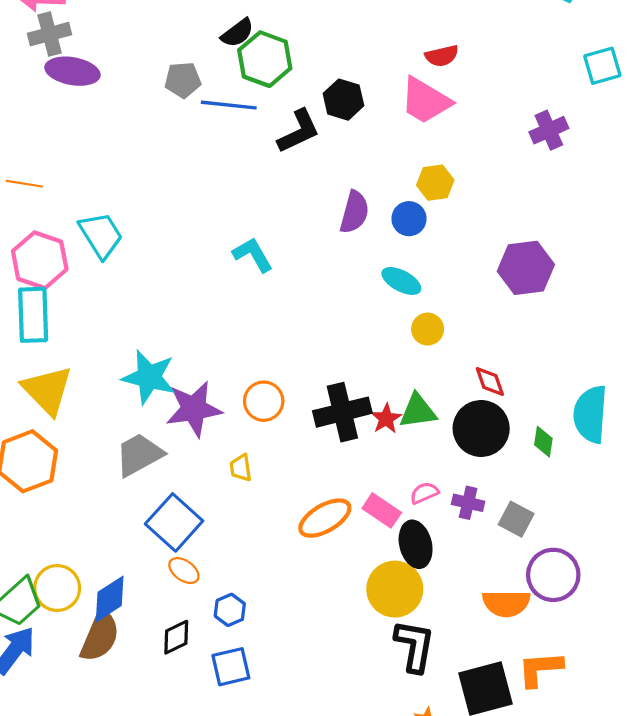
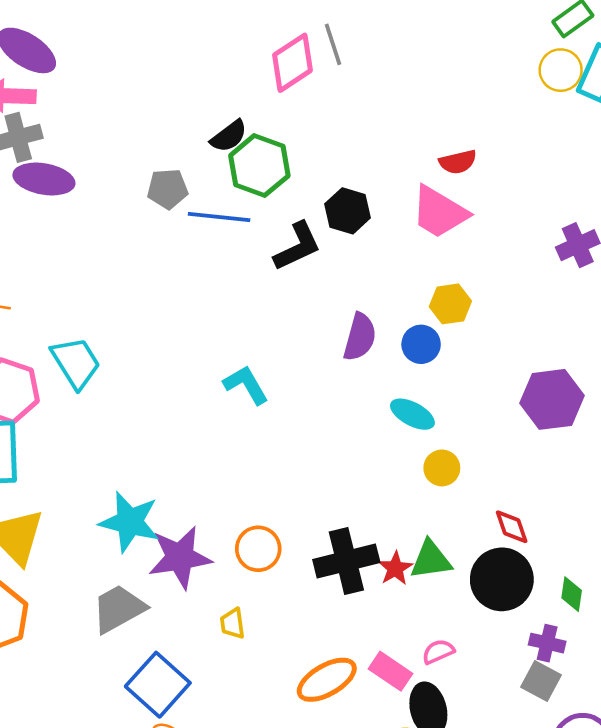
purple cross: (468, 503) -> (547, 643), moved

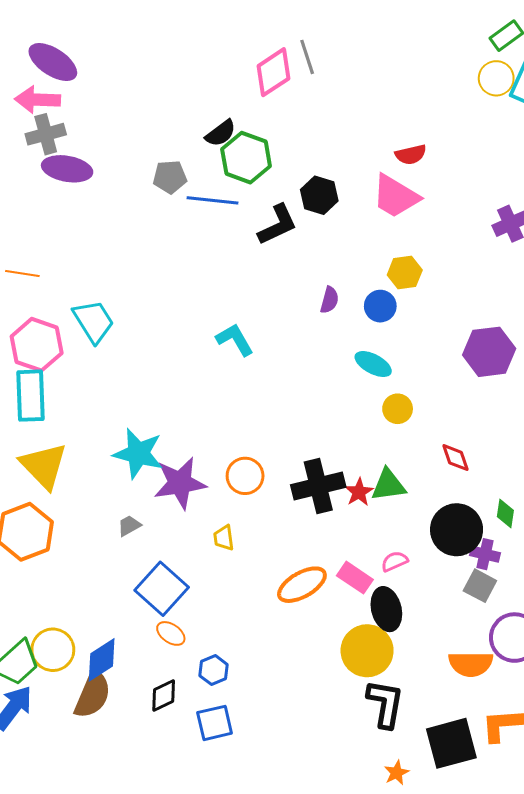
purple semicircle: (360, 337) -> (329, 300), size x0.7
black circle: (502, 579) -> (457, 530), moved
gray trapezoid: (119, 609) -> (129, 526), size x0.5

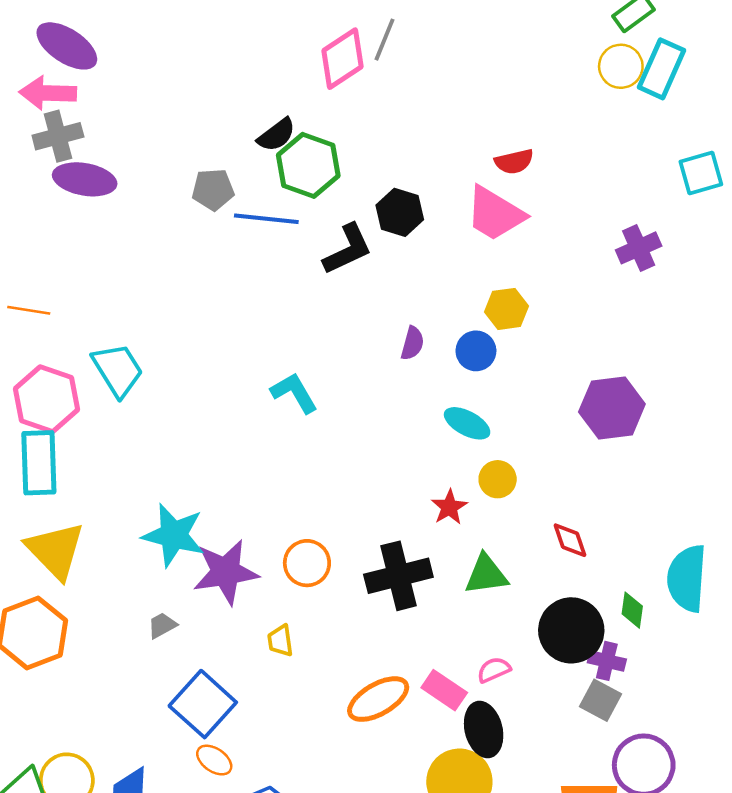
gray line: (307, 57) -> (384, 40), turned 40
red star: (359, 492) -> (449, 507), moved

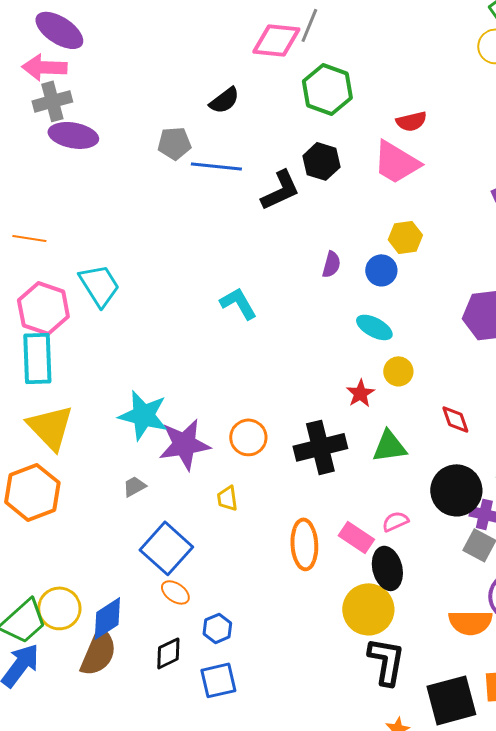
pink diamond: (343, 59) -> (276, 40), turned 39
green hexagon: (308, 165) -> (327, 89), moved
orange ellipse: (378, 699) -> (304, 544), turned -63

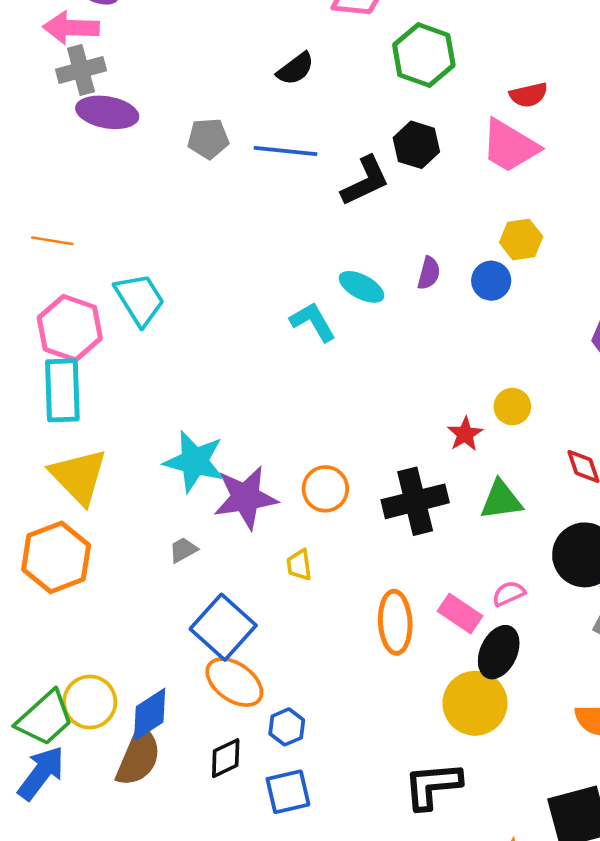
gray pentagon: (174, 143) -> (208, 139), moved
cyan ellipse: (374, 327) -> (362, 287), moved
black ellipse: (387, 568) -> (499, 652), turned 39
orange ellipse: (175, 592) -> (234, 682), size x1.6
black L-shape: (386, 661) -> (433, 786), moved, turned -105

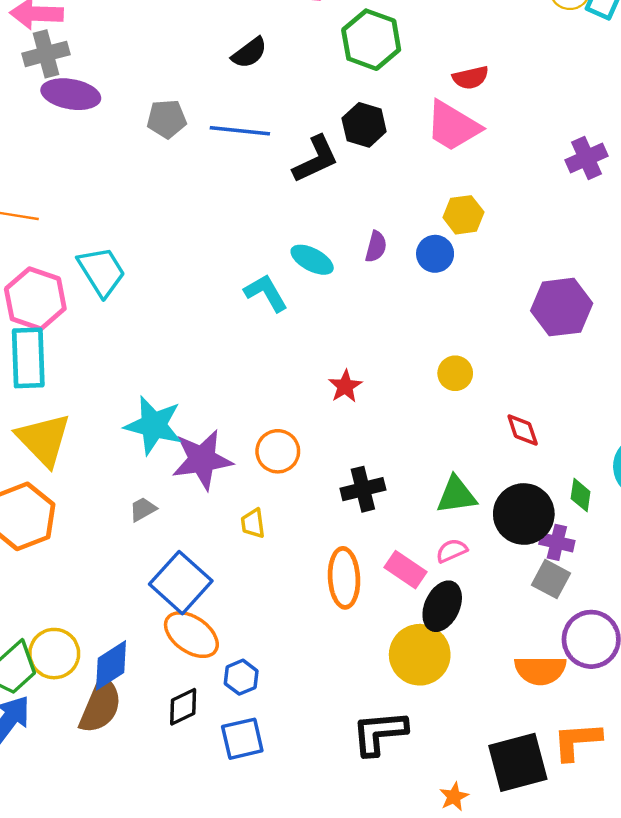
red star: (465, 434) -> (345, 386), moved
green triangle: (501, 500) -> (456, 495), moved
black cross: (415, 501) -> (363, 489), moved, size x0.7

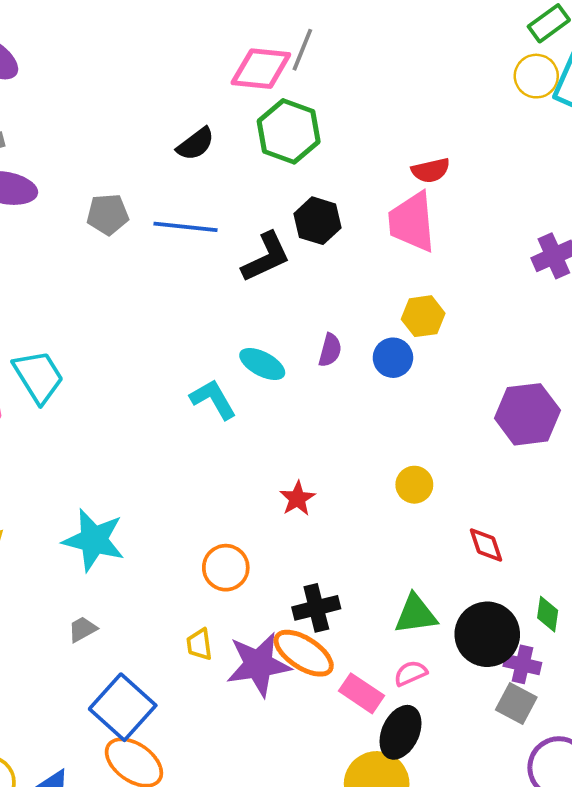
green hexagon: (371, 40) -> (289, 131), moved
pink trapezoid: (453, 126) -> (412, 222), turned 54
purple star: (202, 460) -> (258, 664), moved
orange ellipse: (344, 578) -> (304, 653), moved, turned -54

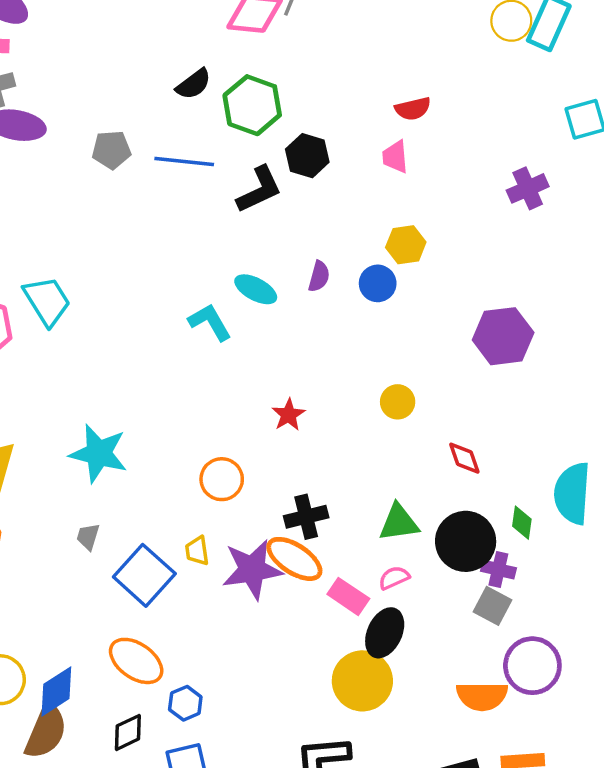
green hexagon: (289, 131) -> (252, 105), moved
pink trapezoid: (412, 222) -> (395, 157), size x0.6
gray trapezoid: (82, 629) -> (88, 537), turned -44
blue square: (123, 707) -> (144, 575), moved

